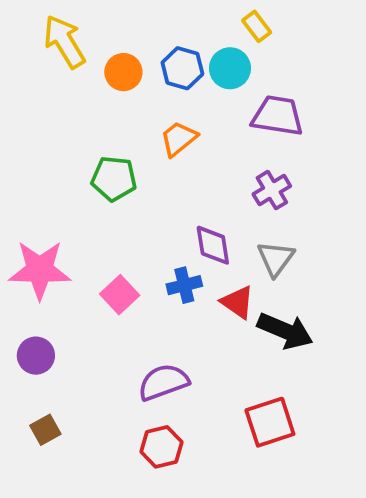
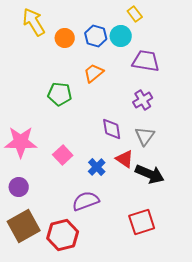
blue cross: (184, 285) -> (97, 167), moved, turned -30
brown square: (45, 430) -> (24, 226), size x2.0
red hexagon: (161, 447) -> (63, 235), moved, size x1.4

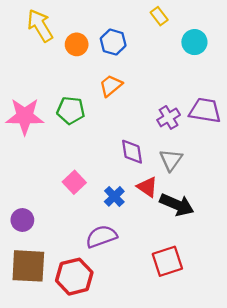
cyan circle: (121, 36) -> (194, 42), moved
purple trapezoid: (146, 61) -> (205, 110), moved
pink star: (21, 142) -> (25, 116), moved
brown square: (24, 226) -> (28, 266), turned 32

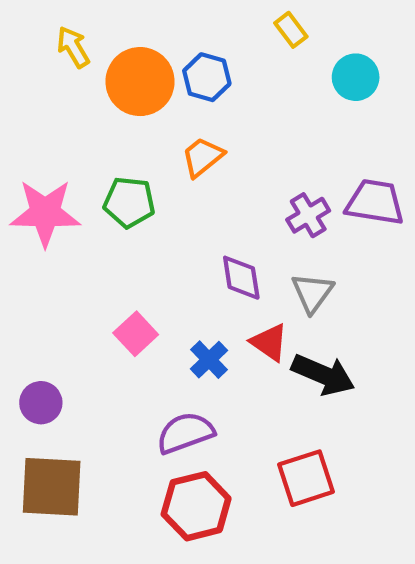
yellow arrow: (40, 26) -> (73, 47), size x0.7
orange circle: (77, 44) -> (140, 82), size x1.6
red hexagon: (74, 277) -> (196, 506), moved

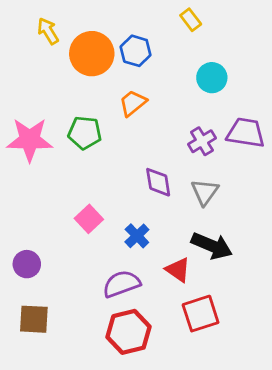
cyan circle: (356, 77) -> (212, 78), moved
red triangle: (269, 342) -> (178, 270), moved
brown square: (52, 487) -> (34, 319), size x0.7

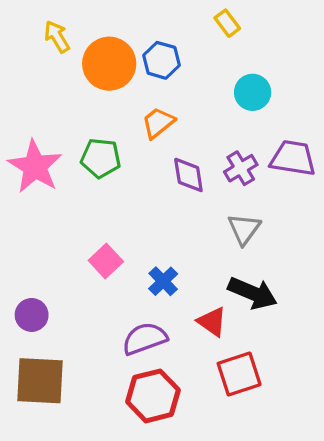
pink star: (30, 140) -> (35, 167), turned 30
purple diamond: (158, 182) -> (188, 175), moved
brown square: (34, 319) -> (40, 381), size x1.4

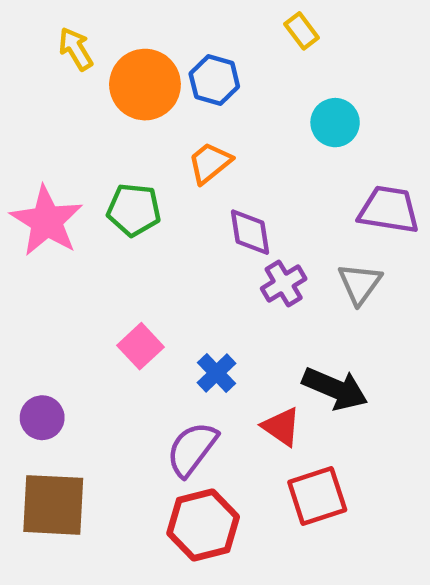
purple cross: (241, 168) -> (284, 284), moved
gray triangle: (244, 229) -> (360, 284), moved
purple semicircle: (145, 339) -> (192, 449), turned -33

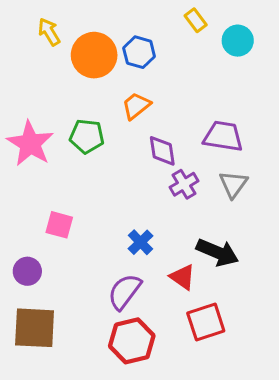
cyan circle: (335, 123) -> (238, 41), moved
purple trapezoid: (389, 210) -> (223, 136), moved
pink square: (141, 346) -> (59, 225), moved, turned -32

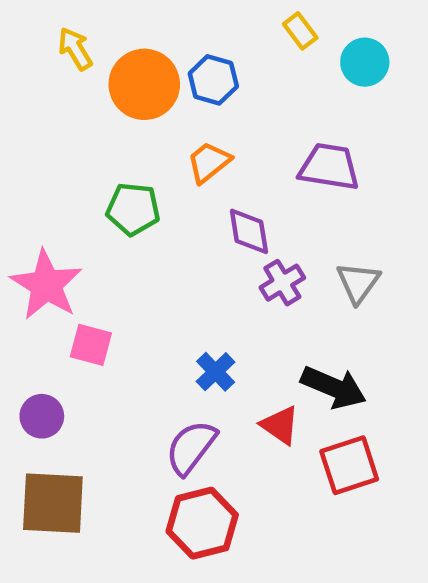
purple trapezoid: (223, 136) -> (329, 167), moved
pink star: (30, 144) -> (46, 285), moved
red square: (206, 322) -> (349, 465), moved

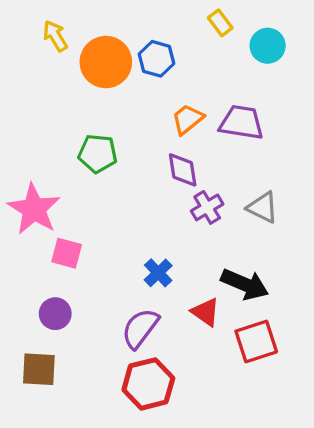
orange trapezoid: (209, 162) -> (188, 119), moved
gray triangle: (358, 283) -> (263, 207), turned -40
purple circle: (42, 416) -> (55, 314), moved
brown square: (53, 503) -> (39, 369), size x0.7

